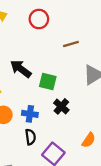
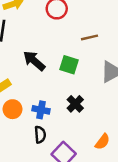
green square: (48, 82) -> (69, 65), moved

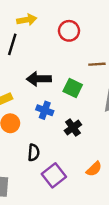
black arrow: (34, 61) -> (39, 79), turned -50
blue cross: (41, 110) -> (45, 110), moved

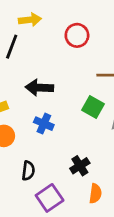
green square: (73, 88) -> (93, 107), moved
black cross: (73, 128) -> (80, 166), moved
orange semicircle: (94, 169) -> (95, 194), turned -42

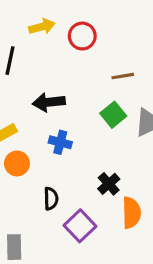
yellow arrow: (30, 20) -> (42, 27), moved
green square: (93, 107) -> (113, 115), turned 30
orange semicircle: (95, 194) -> (131, 213), size x1.4

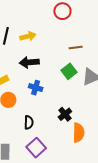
yellow arrow: (42, 27) -> (28, 36), moved
red circle: (82, 36) -> (62, 11), moved
purple square: (80, 226) -> (36, 148), moved

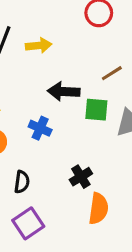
brown line: (76, 47) -> (112, 73), turned -32
black arrow: (29, 62) -> (64, 91), moved
green square: (69, 71) -> (96, 110), turned 35

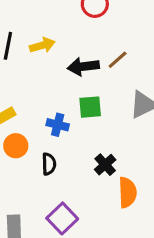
black arrow: (64, 91) -> (83, 67), moved
green square: (96, 110) -> (90, 107), moved
black semicircle: (22, 182) -> (49, 164), moved

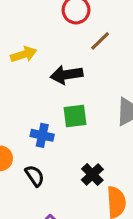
brown line: (118, 60) -> (100, 41), moved
black semicircle: (49, 164) -> (35, 176), turned -30

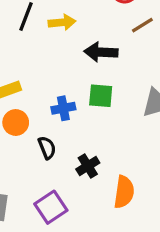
blue cross: (42, 135) -> (63, 108), turned -35
black cross: (92, 175) -> (88, 166), moved

